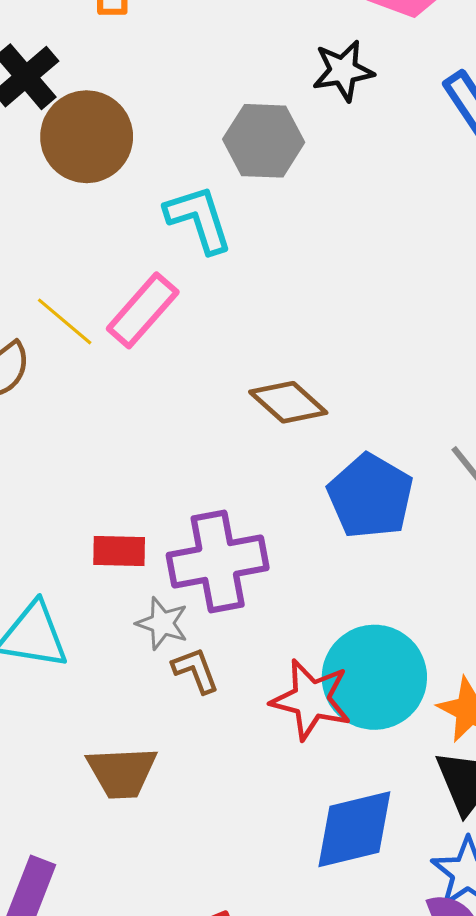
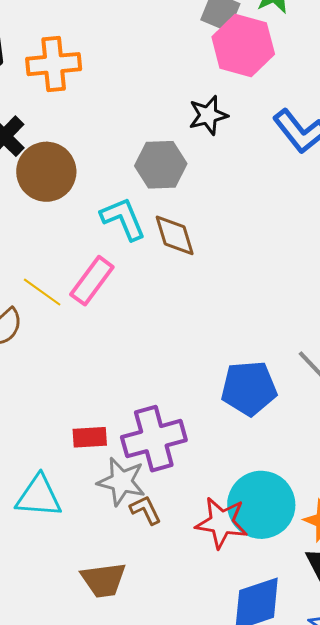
brown diamond: (288, 402) -> (175, 235), moved, turned 36
blue pentagon: (370, 496) -> (249, 388), turned -30
gray star: (162, 623) -> (122, 482), size x1.4

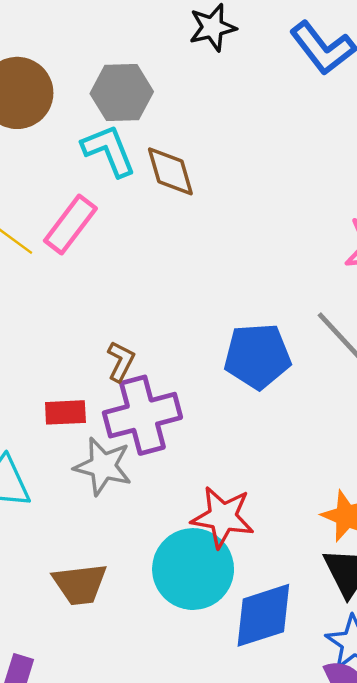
gray hexagon: (161, 165) -> (122, 93), moved
cyan circle: (261, 505) -> (193, 569), moved
brown L-shape: (146, 510) -> (121, 361), moved, turned 52

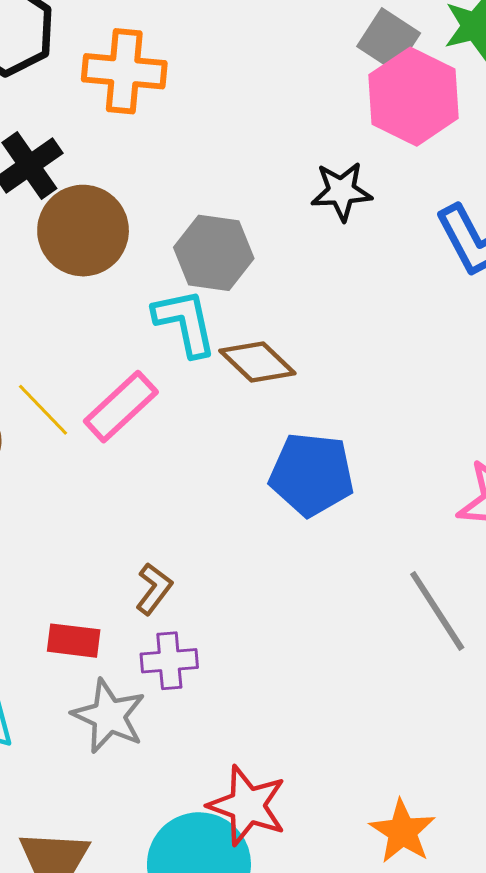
brown diamond: (170, 171) -> (257, 362), turned -40
blue pentagon: (257, 356) -> (312, 474), moved
purple cross: (142, 415) -> (169, 661), size x0.6

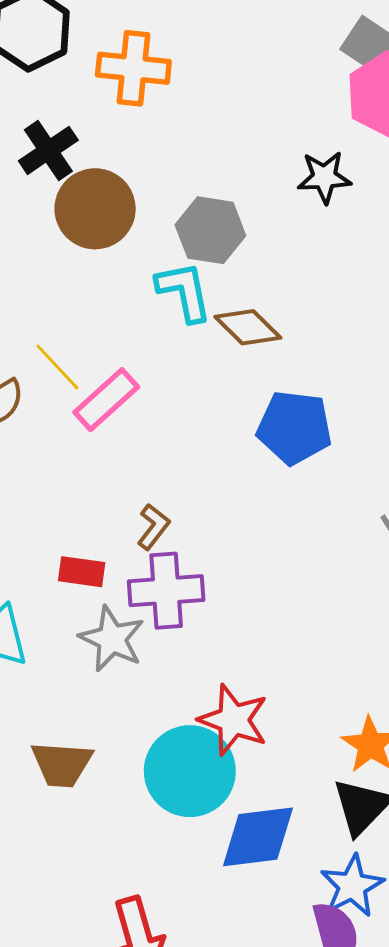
pink rectangle: (121, 407) -> (106, 400), moved
purple cross: (169, 661) -> (166, 591), size x1.5

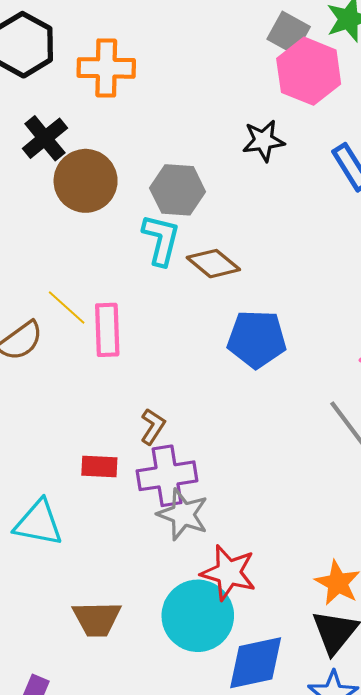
cyan L-shape: (184, 291) -> (161, 240), turned 30
pink rectangle: (106, 400) -> (107, 330), turned -45
gray star: (112, 639) -> (183, 514), moved

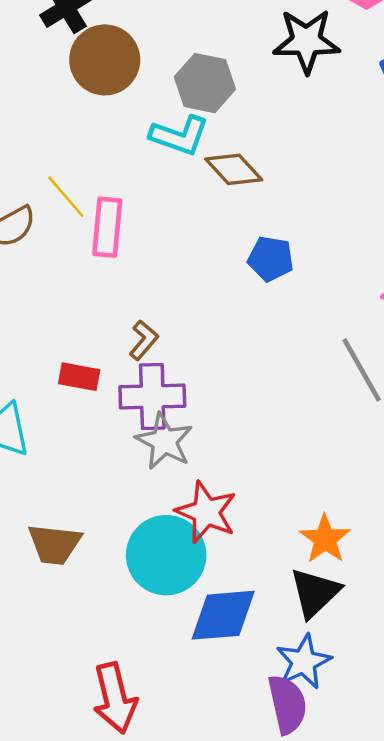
black star: (263, 141) -> (306, 41), size x1.4
cyan L-shape: (161, 240) -> (179, 136), turned 88
blue pentagon: (257, 339) -> (271, 259), size x0.7

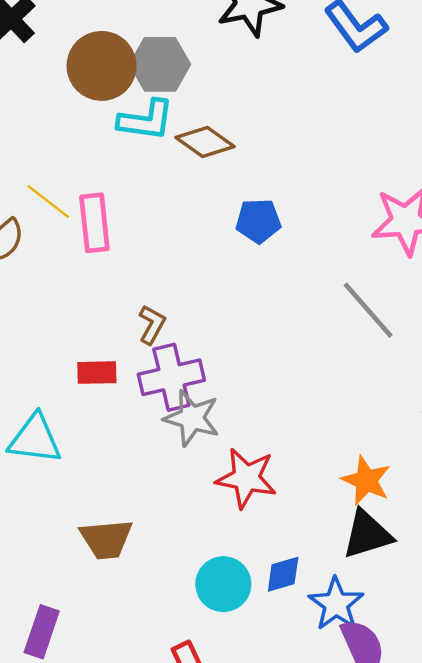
brown circle: (105, 60) -> (102, 66), moved
cyan circle: (166, 555) -> (223, 584), moved, size x0.7
black triangle: (315, 593) -> (367, 534), turned 38
blue diamond: (223, 615) -> (283, 574), size x0.6
blue star: (304, 662) -> (336, 604), moved

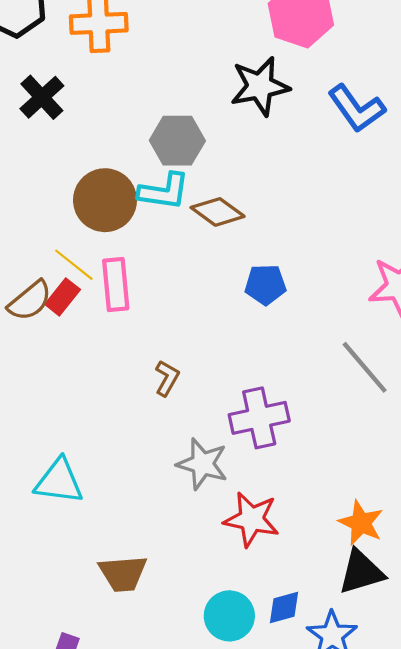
brown circle: (102, 66) -> (105, 200), moved
red rectangle: (97, 373) -> (63, 297), moved, turned -51
purple cross: (171, 377) -> (259, 418), moved

